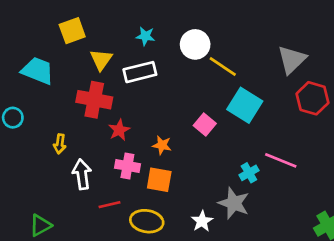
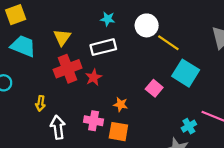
yellow square: (72, 31) -> (16, 15), moved
yellow triangle: (101, 60) -> (62, 37), moved
red cross: (94, 100) -> (68, 69), turned -32
red star: (119, 130) -> (94, 77), moved

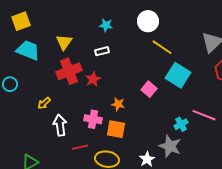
white circle: (147, 25) -> (148, 21), moved
white rectangle: (103, 47) -> (102, 51), size x0.6
yellow arrow: (40, 103) -> (44, 103), turned 40

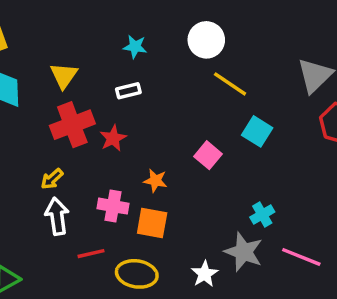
cyan square: (178, 75) -> (257, 131), size x0.7
yellow arrow: (44, 103) -> (52, 179), moved
pink line: (204, 115) -> (301, 257), moved

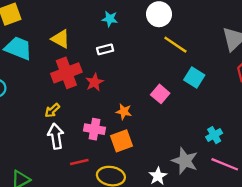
yellow triangle: (64, 75) -> (60, 39), turned -36
cyan cross: (262, 215) -> (214, 135), moved
orange square: (152, 223) -> (121, 141), turned -30

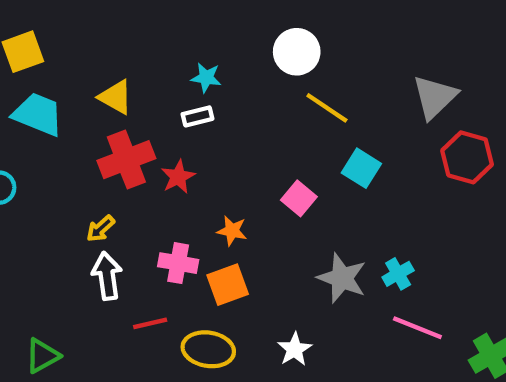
cyan star: (110, 19) -> (206, 78), moved
gray star: (185, 161) -> (342, 278), moved

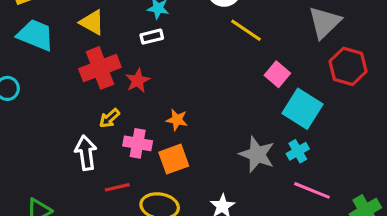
cyan square: (361, 168) -> (303, 109), moved, size x1.4
pink square: (299, 198) -> (277, 74), moved
yellow arrow: (101, 229) -> (109, 118), moved

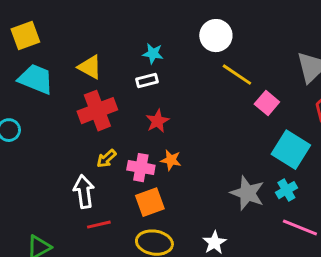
pink square: (277, 74) -> (267, 103), moved
red star: (138, 81) -> (157, 121), moved
pink cross: (138, 143) -> (141, 168), moved
orange square: (174, 159) -> (150, 202), moved
red line: (117, 187) -> (99, 225), moved

